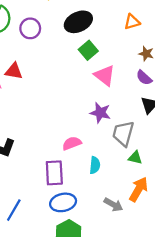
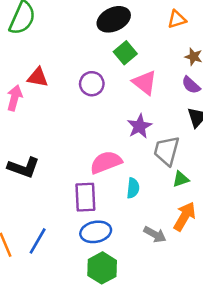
purple circle: (30, 28) -> (92, 84), moved
purple star: (100, 113) -> (139, 126), turned 30
pink semicircle: (72, 143) -> (106, 162), size x1.4
green triangle: (135, 158) -> (181, 179), turned -32

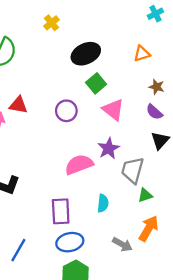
pink semicircle: (106, 162) -> (79, 164), moved

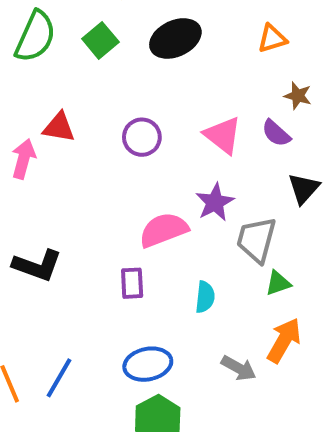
green square: (96, 83) -> (100, 40), moved
purple semicircle: (154, 112) -> (276, 133), moved
purple rectangle: (61, 211) -> (132, 283), moved, size x0.7

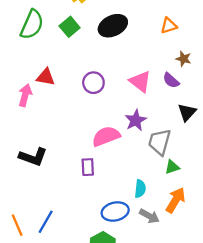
cyan semicircle: (205, 297) -> (140, 189), moved
blue ellipse: (148, 364) -> (115, 211), moved

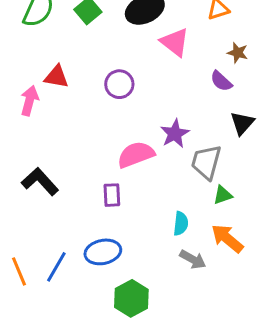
pink triangle: (140, 82) -> (175, 42), moved
black L-shape: (33, 157) -> (40, 182), turned -152
orange arrow: (176, 200) -> (227, 238), turned -80
blue ellipse: (115, 211) -> (103, 252), moved

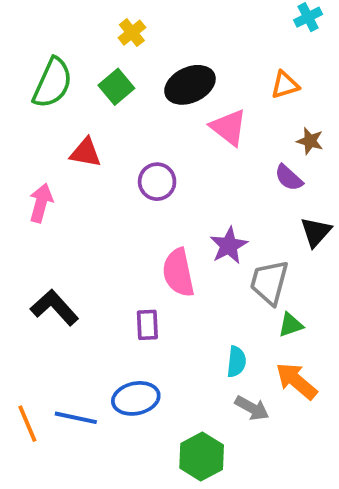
red triangle: (56, 77) -> (85, 153), moved
pink semicircle: (136, 155) -> (178, 273), turned -81
blue line: (56, 267) -> (76, 418), turned 72
green hexagon: (131, 298) -> (202, 456), moved

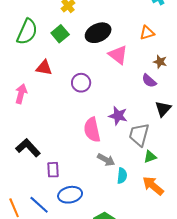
purple star: (229, 246) -> (118, 116), turned -30
purple rectangle: (147, 325) -> (53, 170), moved
gray arrow: (252, 408) -> (106, 160), moved
blue line: (76, 418) -> (39, 205), turned 30

